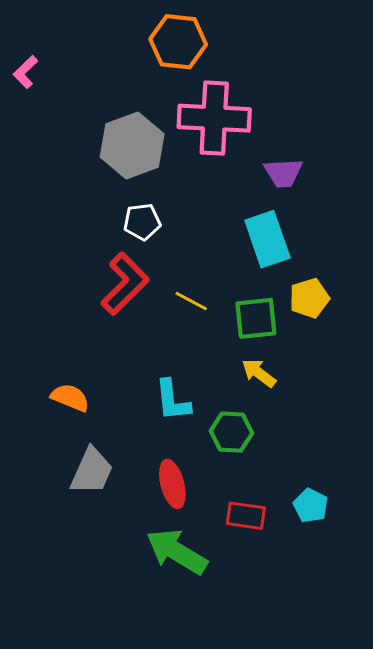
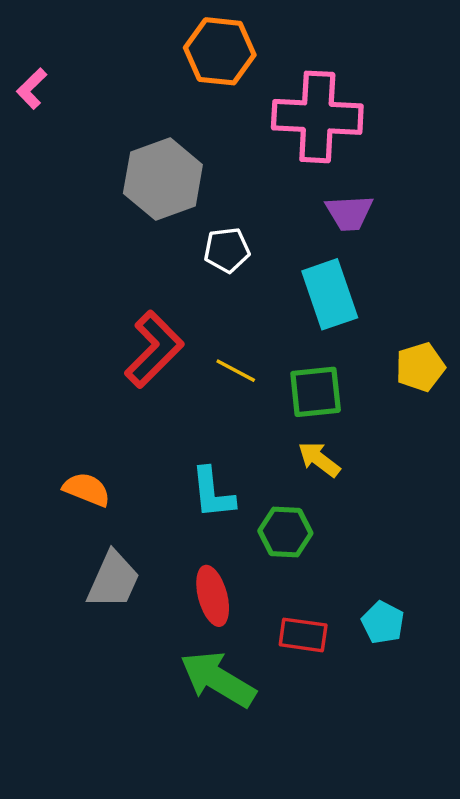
pink cross: (214, 118) -> (317, 117), moved
white pentagon: (142, 222) -> (227, 250), moved
yellow pentagon: (309, 298) -> (420, 367), moved

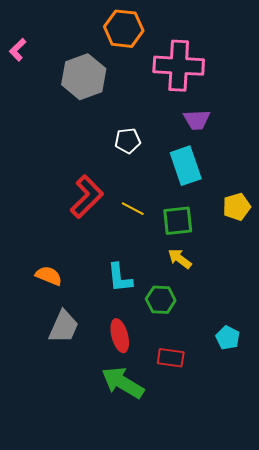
gray hexagon: (163, 179) -> (84, 77), moved
cyan pentagon: (383, 622) -> (228, 338), moved

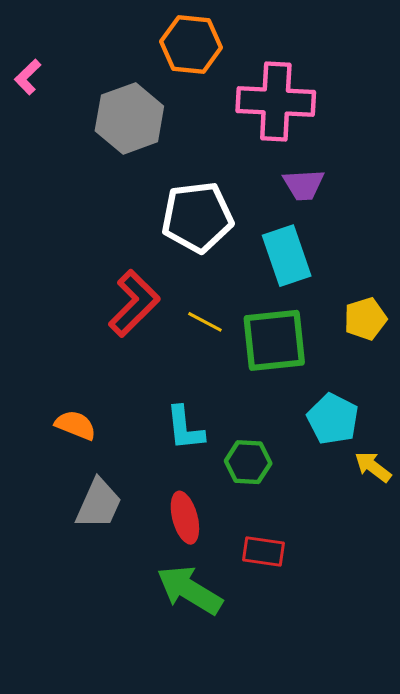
white pentagon: (128, 141) -> (197, 217), size x1.8
green square: (178, 221) -> (274, 340), size x1.4
yellow arrow: (180, 259) -> (373, 467), moved
cyan pentagon: (228, 338) -> (333, 419), moved, size x1.4

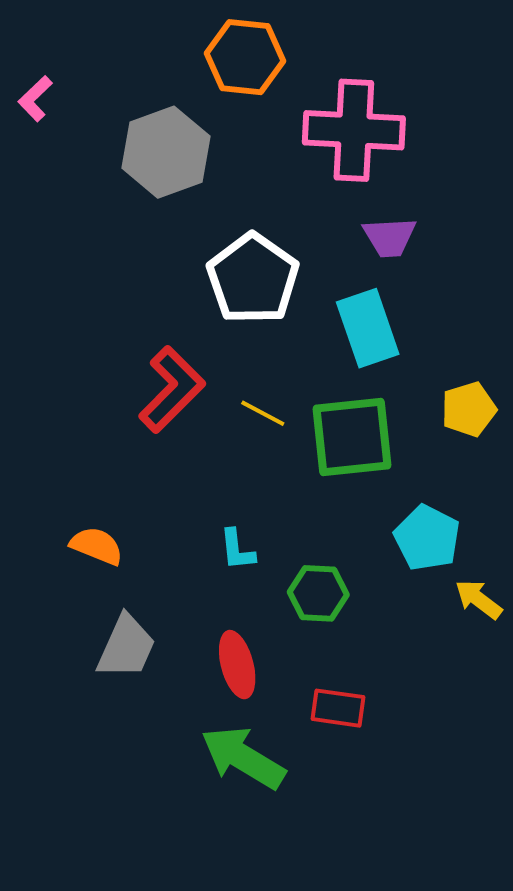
white pentagon: (197, 217) -> (253, 279), turned -30
cyan L-shape: (185, 428) -> (237, 550), size x0.7

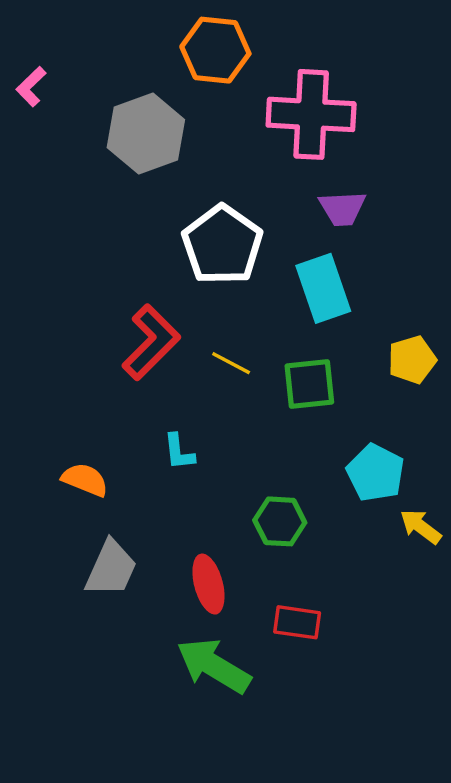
green square: (352, 437) -> (309, 384), size x0.7
cyan L-shape: (237, 550) -> (179, 452), moved

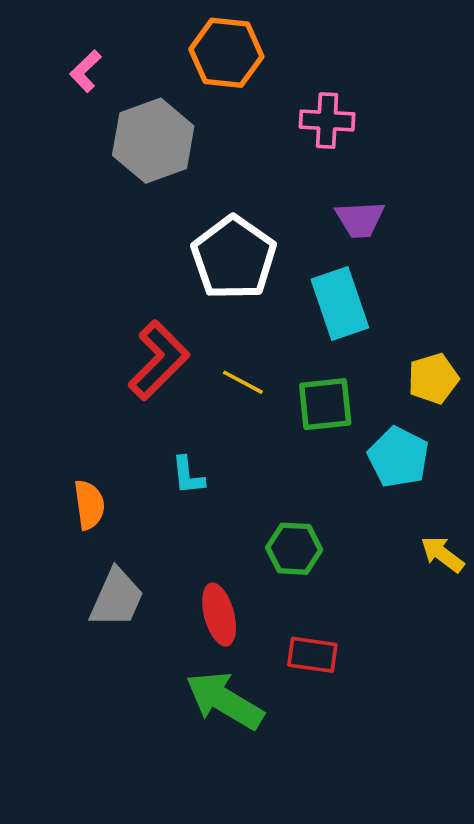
pink L-shape: (31, 87) -> (86, 71), moved
pink cross: (311, 114) -> (327, 121), size x0.6
cyan pentagon: (375, 473) -> (398, 457), moved
orange semicircle: (85, 480) -> (89, 505), turned 60

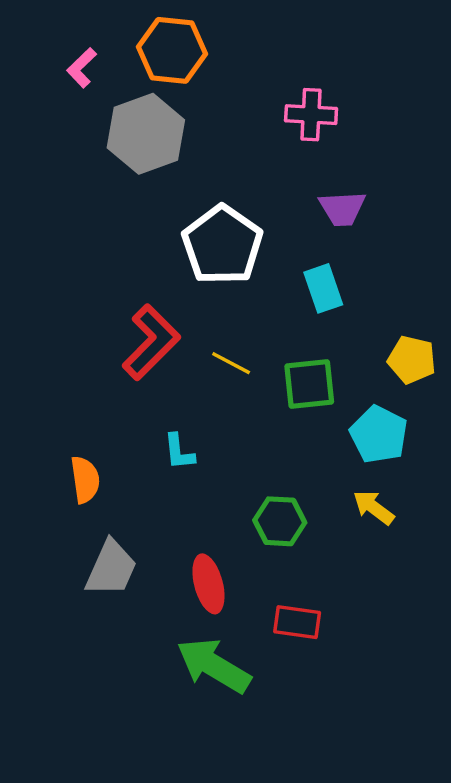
orange hexagon: (226, 53) -> (172, 50), moved
cyan rectangle: (340, 303) -> (323, 288), size x0.7
yellow pentagon: (433, 379) -> (412, 360), turned 30
yellow arrow: (442, 554) -> (374, 507), moved

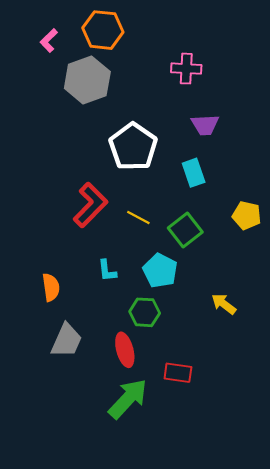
green square: (309, 384) -> (185, 230), turned -32
cyan pentagon: (379, 434) -> (160, 271), moved
green hexagon: (280, 521) -> (145, 312), moved
green arrow: (214, 666) -> (128, 399), turned 102

